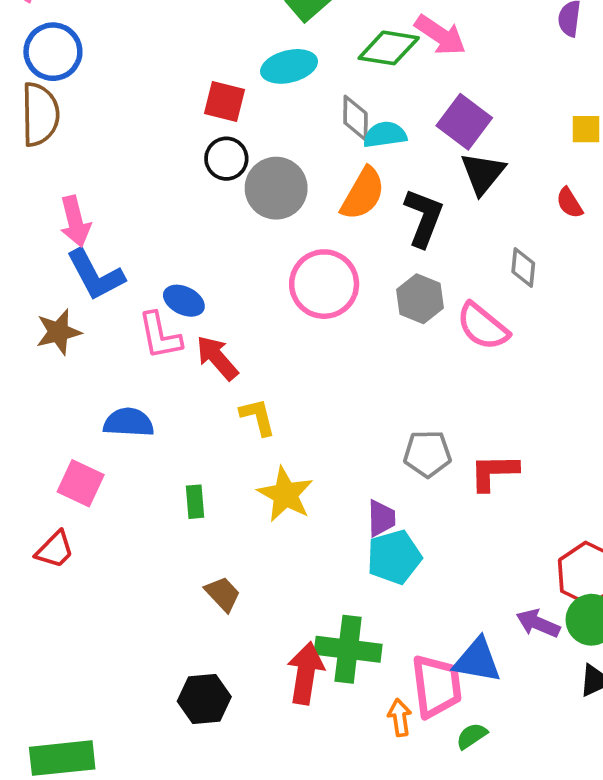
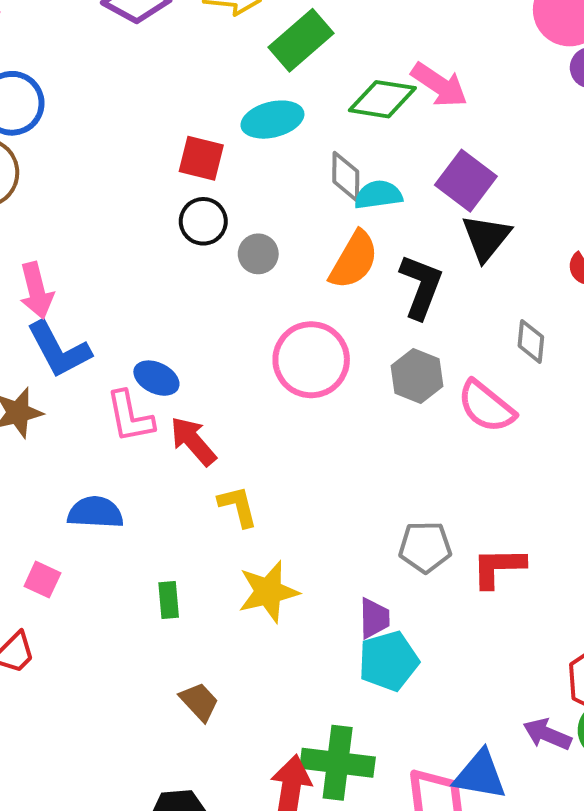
gray circle: (276, 188) -> (258, 254), size x0.6
pink square: (81, 483) -> (42, 580), size x0.7
yellow star: (285, 494) -> (268, 592), turned 30

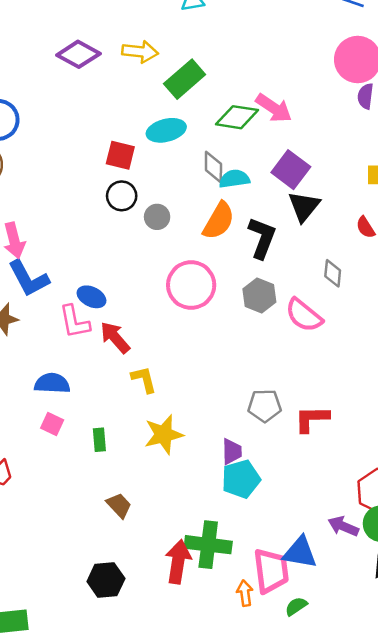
pink square: (42, 580) -> (52, 424), moved

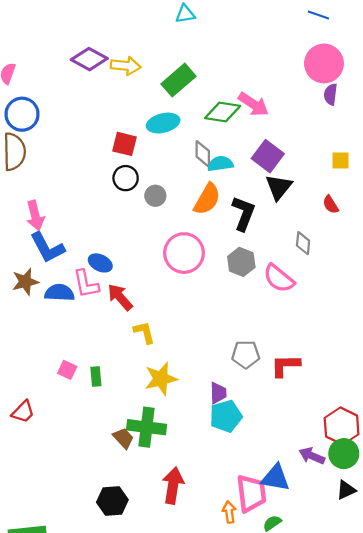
yellow arrow: (140, 52) -> (126, 66), moved
blue semicircle: (52, 383) -> (59, 293), moved
green rectangle: (99, 440) -> (96, 376), moved
green cross: (208, 545) -> (147, 427), moved

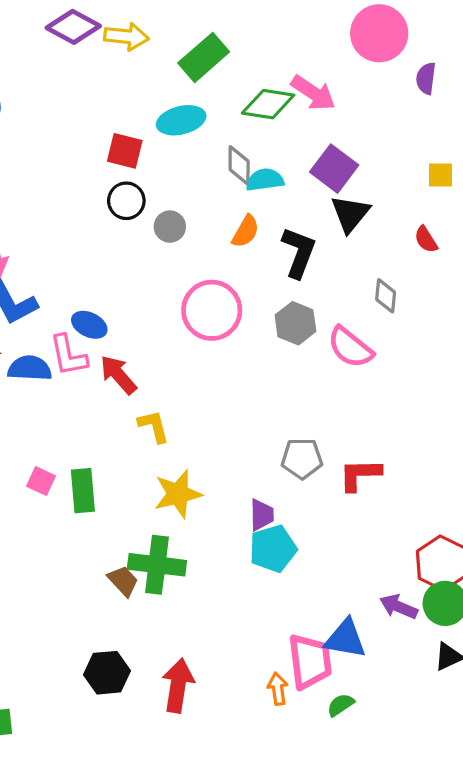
pink circle: (324, 64) -> (379, 33), moved
orange semicircle: (207, 199) -> (246, 231), size x0.7
green rectangle: (96, 376) -> (83, 491), size x1.5
red arrow: (173, 486) -> (178, 686), moved

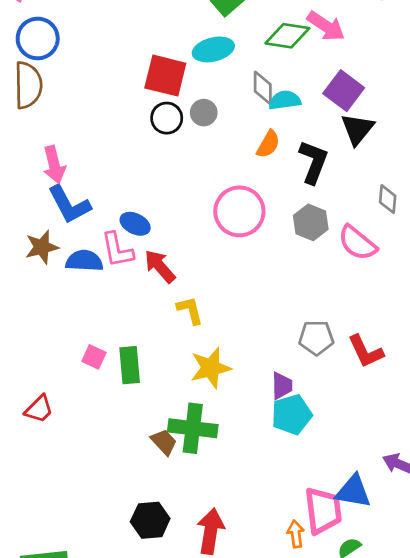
red square: (125, 151) -> (165, 76), size x1.4
gray circle: (170, 227) -> (204, 113), moved
red L-shape: (360, 475) -> (366, 351), turned -114

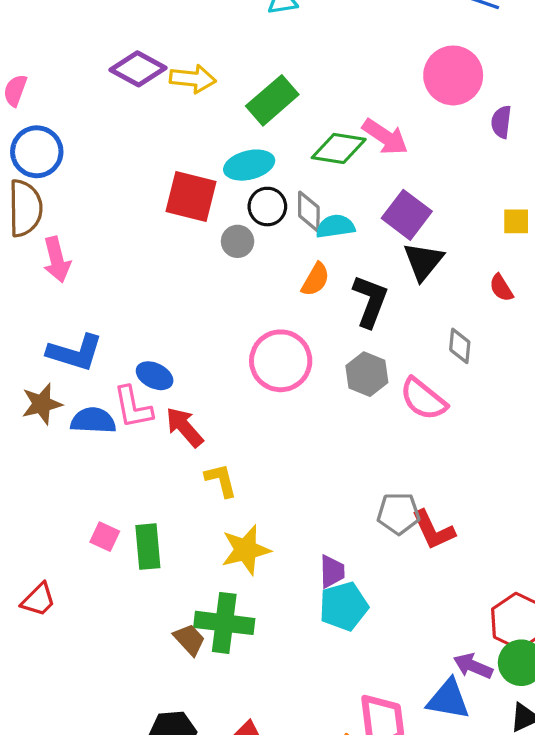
black circle: (167, 118) -> (267, 207), moved
pink arrow: (54, 165) -> (57, 260), moved
blue L-shape: (69, 205) -> (75, 353), turned -45
gray pentagon: (316, 338) -> (398, 513), moved
blue triangle: (353, 491) -> (448, 699), moved

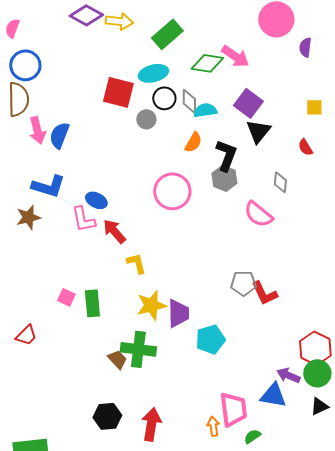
gray hexagon: (367, 374) -> (224, 178), moved
blue semicircle: (93, 421) -> (59, 135), moved, turned -72
purple trapezoid: (332, 571) -> (178, 313), moved, size x1.4

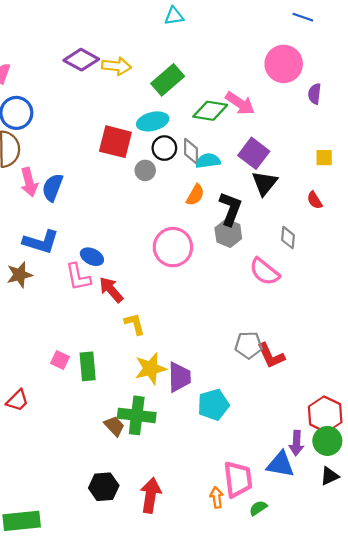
purple arrow: (288, 375) -> (296, 443), turned -110

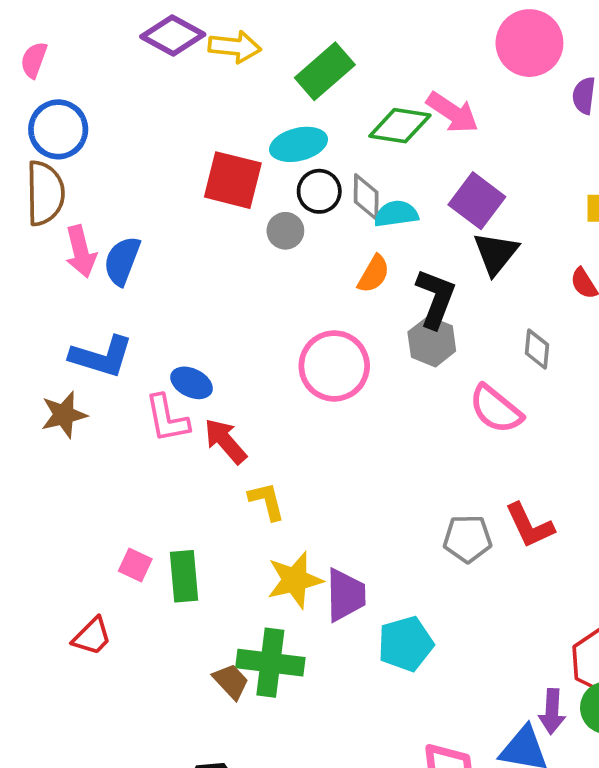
red L-shape: (271, 356) -> (529, 526), moved
red trapezoid: (17, 400) -> (92, 636), moved

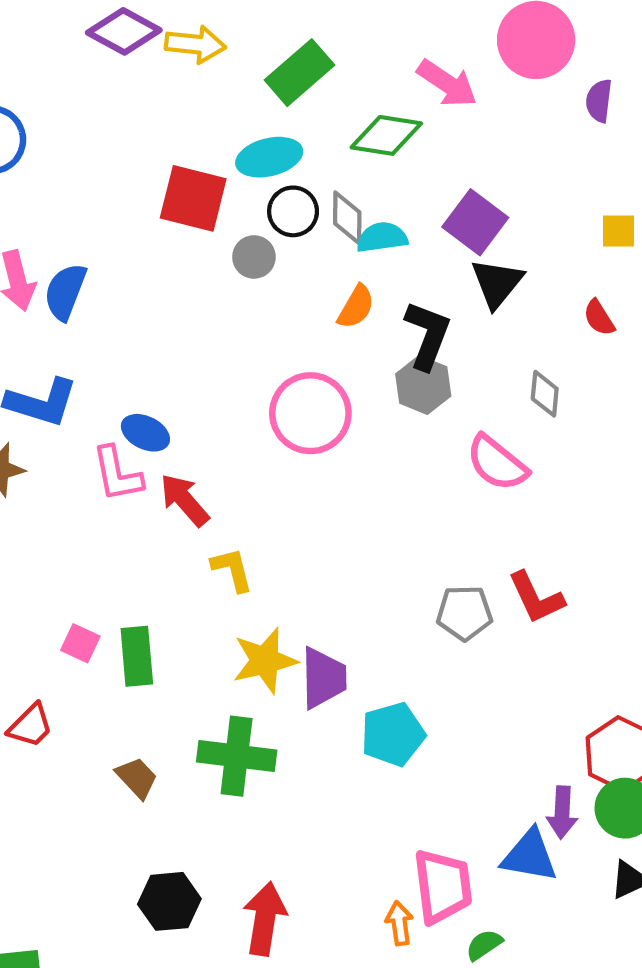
pink arrow: (453, 112) -> (447, 83), moved
brown trapezoid: (231, 681) -> (137, 778), moved

